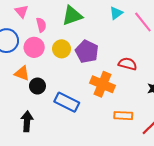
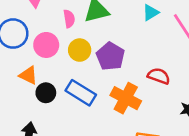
pink semicircle: (41, 25) -> (69, 19), moved
blue rectangle: (67, 102) -> (81, 93), moved

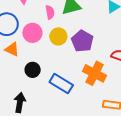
orange triangle: (28, 75) -> (12, 49), moved
blue rectangle: (81, 93) -> (61, 84), moved

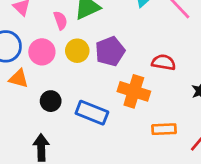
purple pentagon: (82, 41) -> (110, 51), turned 30

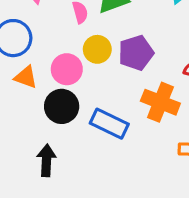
pink circle: (42, 52) -> (67, 69), moved
black circle: (51, 101) -> (62, 106), size x1.4

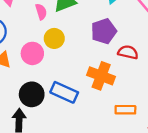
purple pentagon: (136, 53) -> (104, 31), moved
black circle: (62, 106) -> (32, 94), moved

